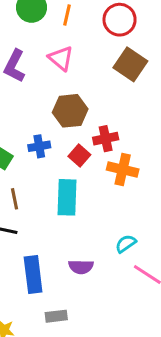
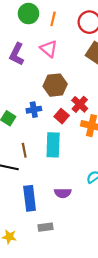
red cross: (106, 139) -> (80, 104), turned -35
brown line: (15, 199) -> (24, 150), moved

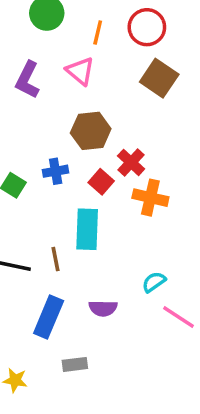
orange line: (53, 19) -> (98, 32), moved
brown line: (24, 150) -> (56, 259), moved
blue rectangle: (30, 198) -> (49, 317), turned 30

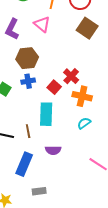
brown hexagon: (91, 131) -> (27, 58), moved
cyan semicircle: (154, 282) -> (84, 123), moved
purple semicircle: (103, 308) -> (53, 150), moved

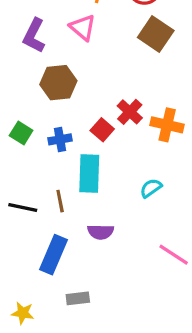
blue cross: (28, 81) -> (60, 139), moved
orange cross: (82, 96) -> (167, 125), moved

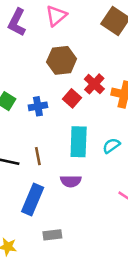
pink triangle: (83, 28) -> (56, 16), turned 40
brown hexagon: (58, 83) -> (62, 60), moved
cyan rectangle: (89, 173) -> (79, 142), moved

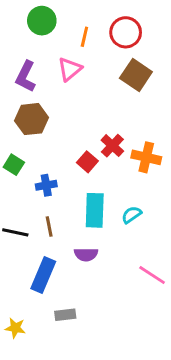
brown hexagon: (62, 60) -> (31, 119), moved
blue cross: (38, 106) -> (46, 185), moved

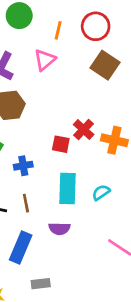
red square: (87, 162) -> (61, 144), turned -30

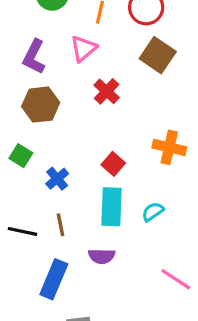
red cross: (84, 129) -> (107, 91), moved
red square: (61, 144) -> (113, 164), moved, turned 30
blue cross: (23, 166) -> (57, 179), turned -30

